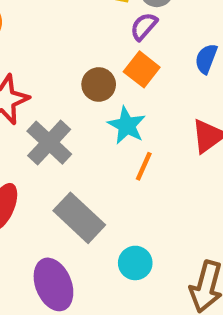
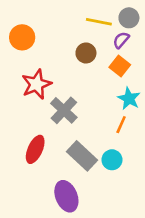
brown circle: (99, 84) -> (86, 53), moved
cyan star: (127, 125) -> (129, 99), moved
cyan circle: (135, 263) -> (112, 160), moved

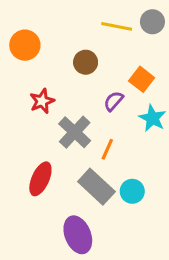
purple semicircle: (121, 40) -> (114, 101), moved
brown circle: (86, 53) -> (86, 62), moved
red star: (36, 84) -> (42, 101), size x0.7
orange line: (121, 125) -> (107, 149), moved

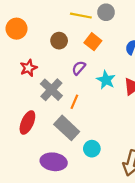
orange square: (142, 79) -> (93, 42), moved
cyan circle: (132, 191) -> (92, 149), moved
purple ellipse: (78, 235) -> (54, 162), turned -60

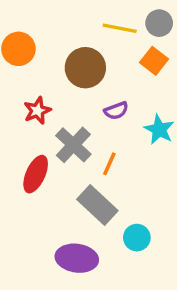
brown circle: (59, 41) -> (85, 68), size x1.5
orange square: (93, 42) -> (154, 61), moved
purple semicircle: (79, 68) -> (116, 111), turned -152
red ellipse: (27, 122) -> (36, 174), moved

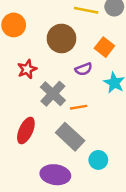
orange square: (154, 61) -> (104, 47), moved
orange line: (109, 164) -> (79, 107), turned 56
red ellipse: (36, 174) -> (26, 131), moved

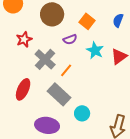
orange line: (79, 107) -> (66, 70), turned -40

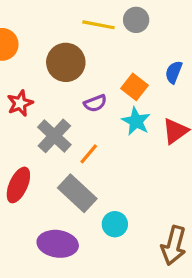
orange square: (87, 21) -> (134, 87), moved

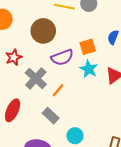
orange square: (134, 87) -> (88, 47), turned 35
purple semicircle: (95, 103) -> (62, 57), size x1.5
gray rectangle: (77, 193) -> (51, 116), size x0.7

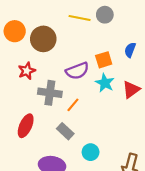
brown circle: (43, 31) -> (43, 39), moved
gray cross: (36, 79) -> (50, 93), turned -35

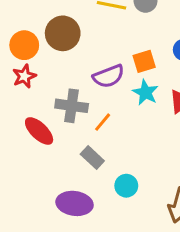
orange circle: (15, 31) -> (24, 45), moved
red star: (27, 71) -> (24, 76), moved
red ellipse: (26, 126) -> (39, 131), moved, turned -70

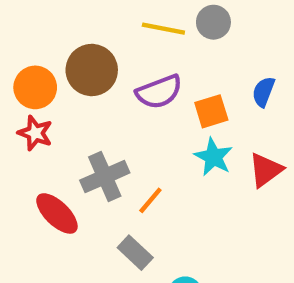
red star: (24, 76) -> (35, 133), turned -30
purple semicircle: (109, 76) -> (159, 92), moved
gray cross: (72, 106) -> (105, 177), turned -32

